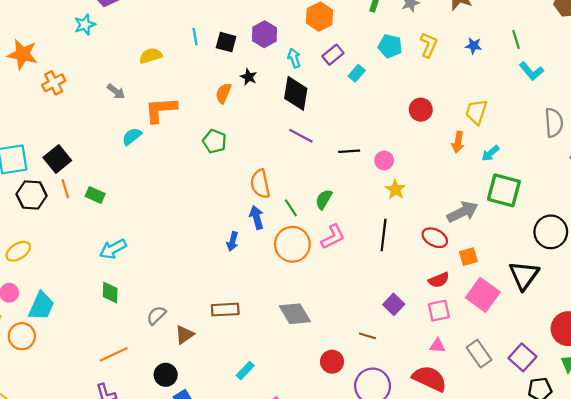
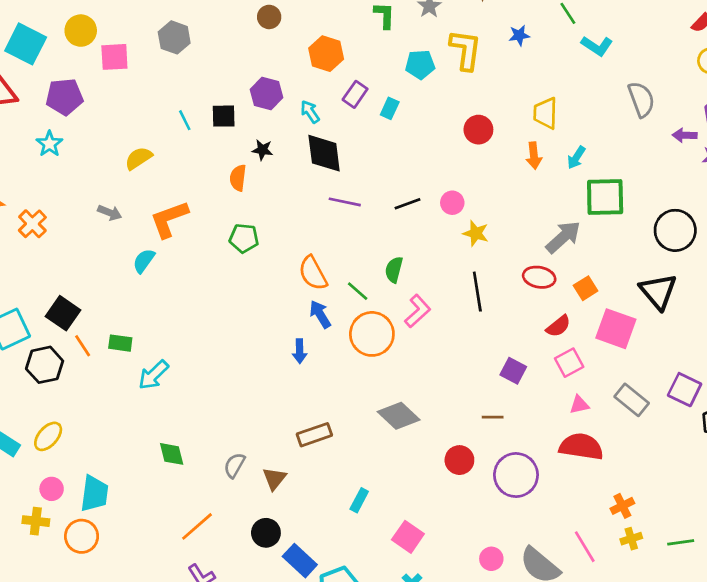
yellow L-shape: (429, 45) -> (466, 50), size x1.4
cyan arrow: (113, 249) -> (153, 375), moved

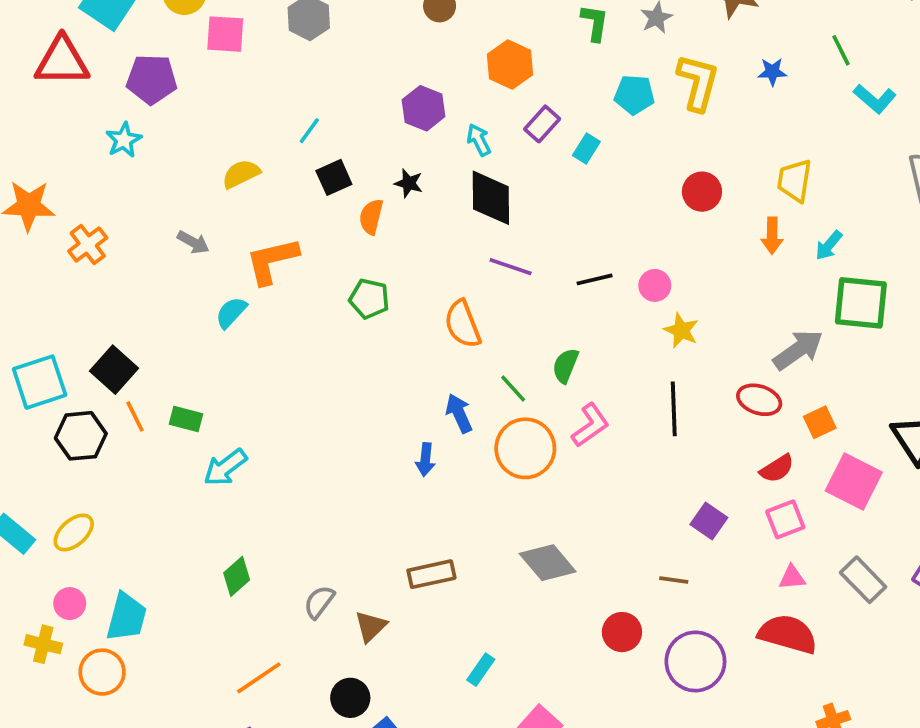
black square: (224, 116) -> (334, 177), moved, turned -30
cyan line: (185, 120) -> (309, 131), turned 55
orange semicircle: (313, 273) -> (463, 324), moved
green diamond: (172, 454) -> (237, 576), turned 56

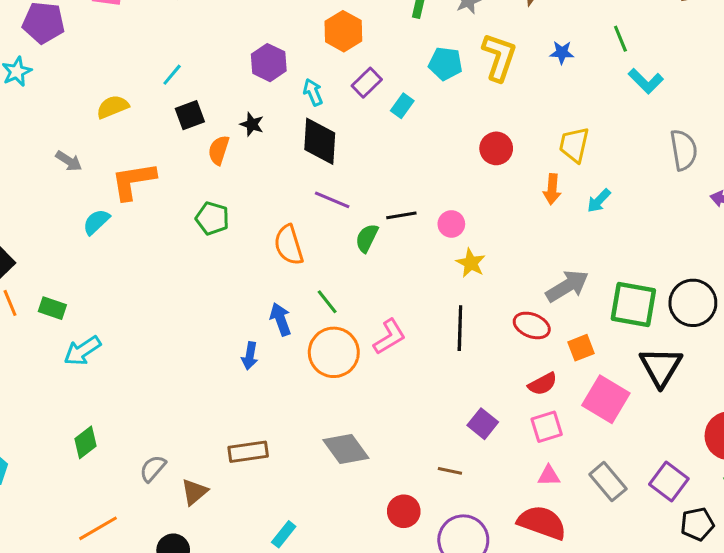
green square: (861, 303) -> (633, 305), moved
green semicircle: (565, 366) -> (367, 238), moved

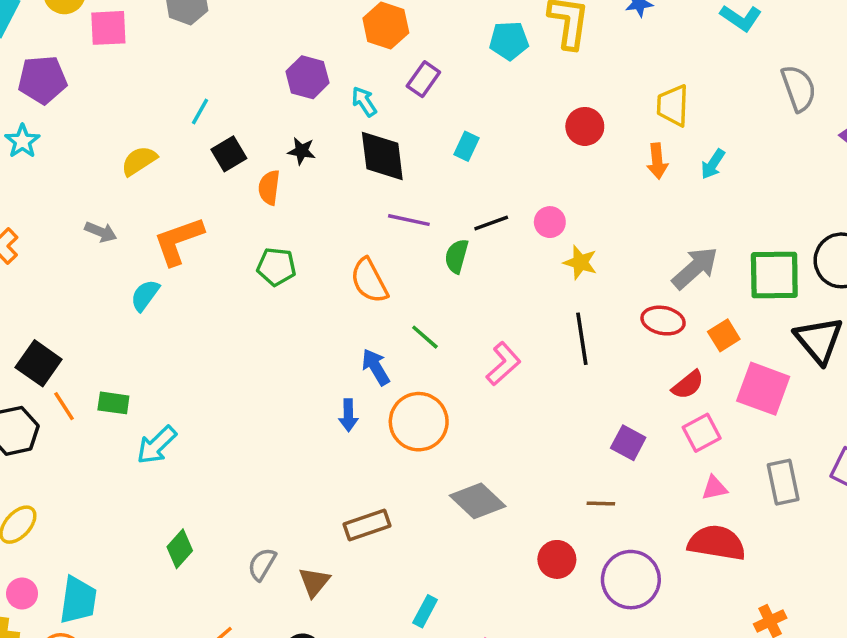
cyan rectangle: (402, 106) -> (466, 146), moved
orange circle: (334, 352) -> (419, 422), moved
gray rectangle: (608, 482) -> (783, 482), turned 39

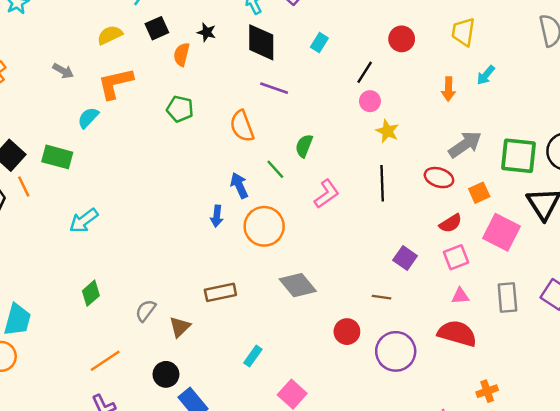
yellow semicircle: (139, 161) -> (110, 35), moved
orange arrow: (657, 161) -> (448, 89), moved
black line: (491, 223) -> (365, 72), moved, turned -45
green semicircle: (457, 256) -> (304, 146), moved
green rectangle: (113, 403) -> (57, 157), moved, size x1.4

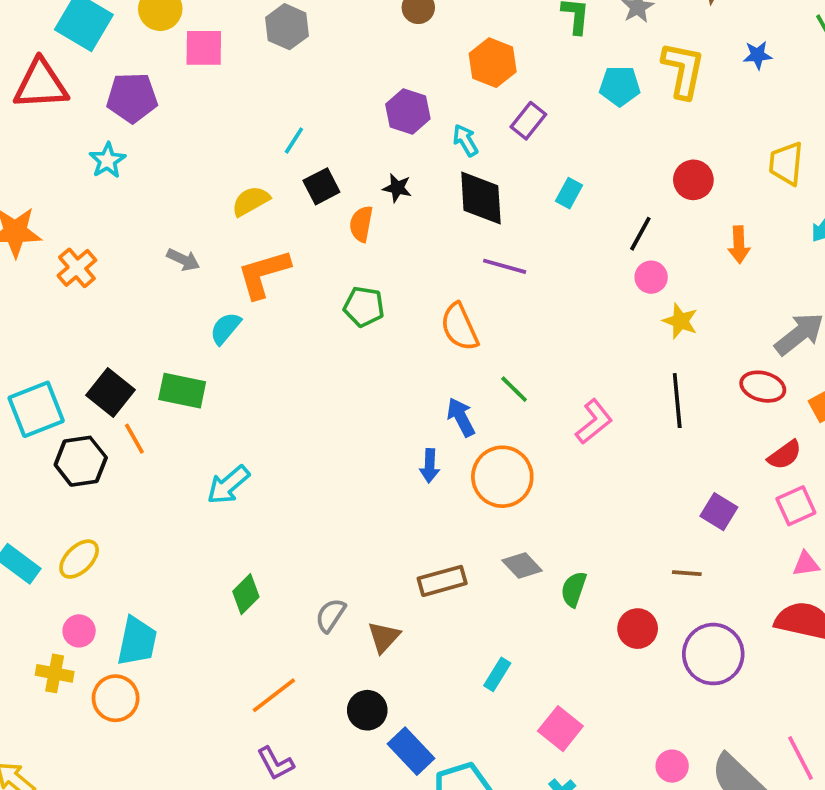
orange arrow: (448, 89) -> (739, 245), moved
green semicircle: (304, 146) -> (574, 589), moved
gray diamond: (298, 285) -> (522, 566), moved, size x0.7

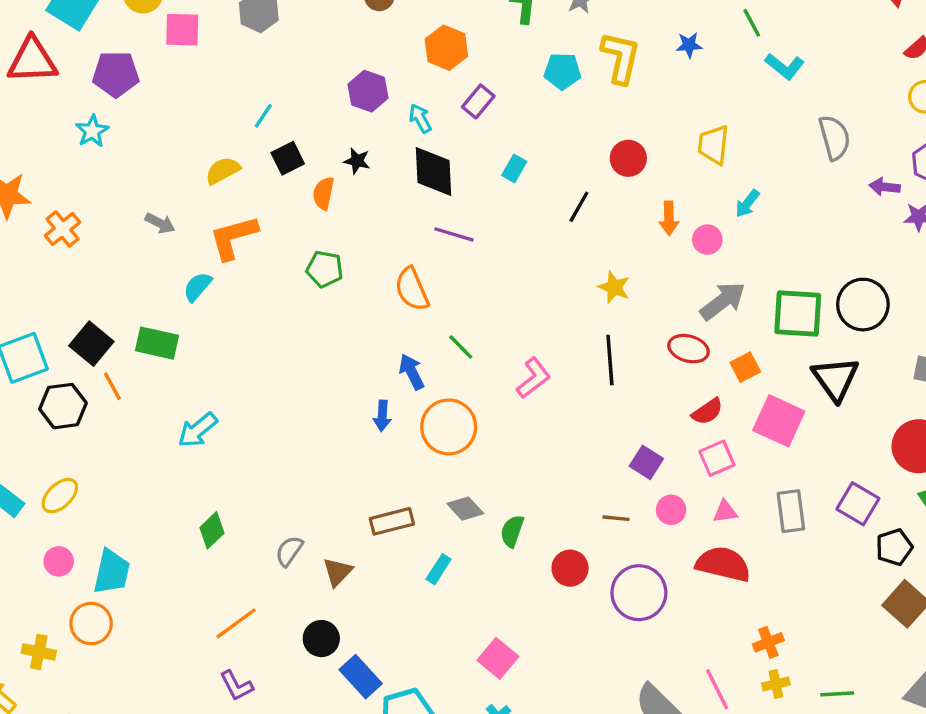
pink circle: (651, 277) -> (707, 240), moved
yellow cross: (55, 673) -> (39, 652), moved
cyan rectangle: (497, 674) -> (439, 569), moved
pink circle: (672, 766) -> (671, 510), moved

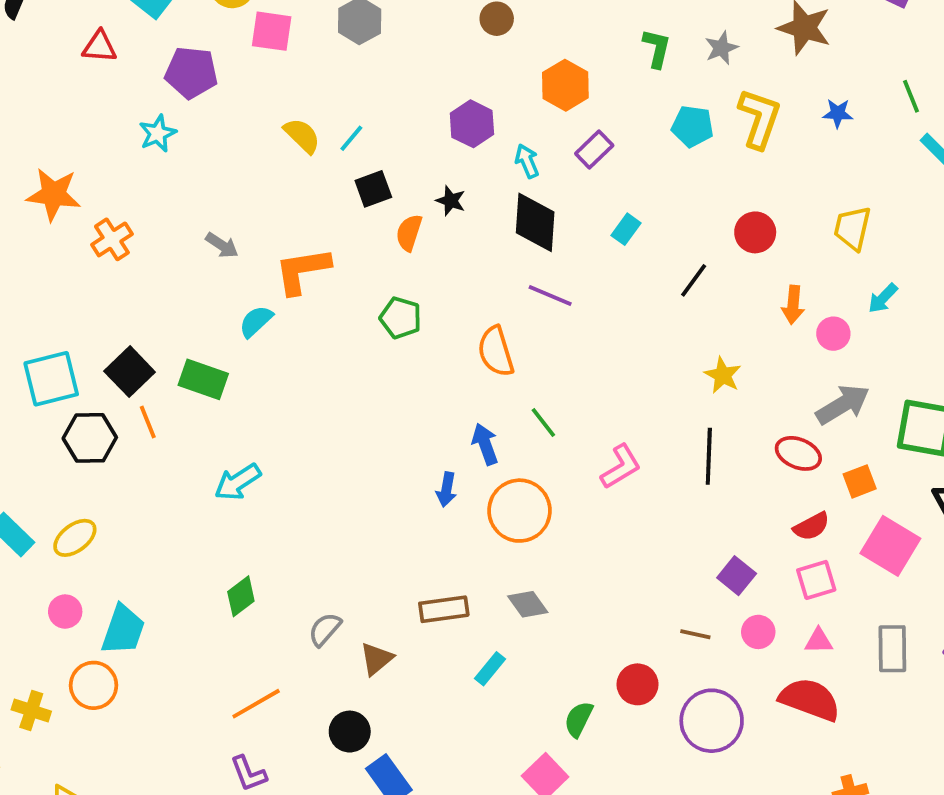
red triangle: (32, 60) -> (100, 47), size x0.6
yellow semicircle: (223, 171) -> (302, 136), moved, turned 66
green semicircle: (512, 531) -> (579, 719), moved

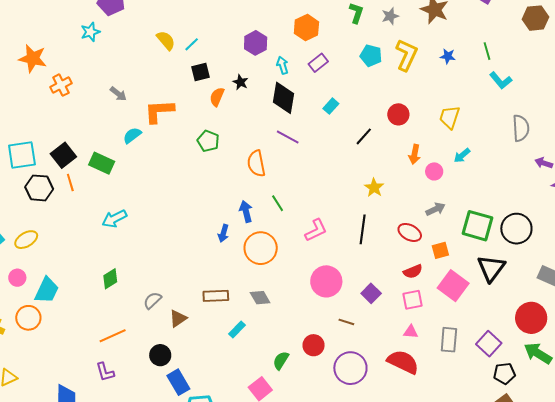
gray arrow: (843, 404) -> (435, 209), size x0.7
pink circle: (758, 632) -> (326, 281), moved, size x1.8

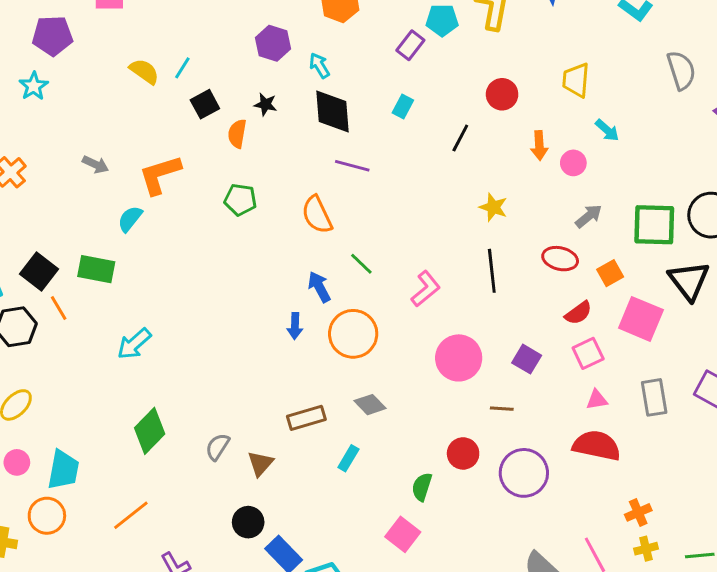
purple rectangle: (318, 63) -> (410, 45), moved
cyan arrow: (462, 156) -> (607, 130), turned -84
green diamond: (110, 279) -> (150, 431), size x1.4
orange line: (113, 336) -> (131, 515), moved

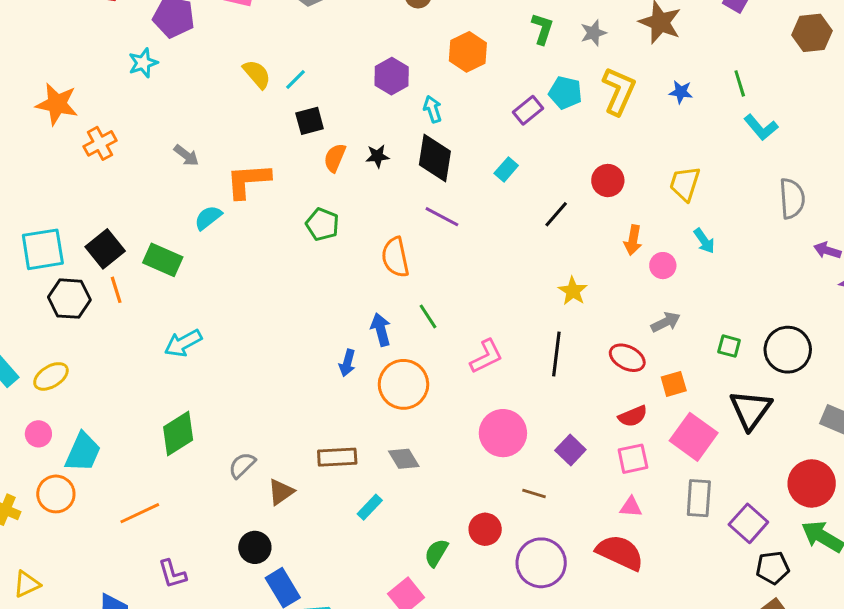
black star: (265, 104) -> (377, 156), moved, turned -30
green square: (654, 225) -> (729, 346), size x0.5
gray rectangle: (654, 397) -> (699, 498), moved

